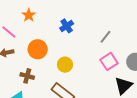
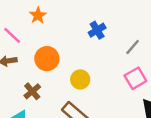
blue cross: (67, 26) -> (97, 30), moved
brown cross: (27, 76) -> (32, 91), turned 32

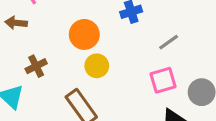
orange circle: (47, 59) -> (84, 34), moved

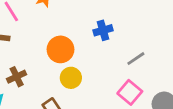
pink square: (163, 80) -> (130, 92), turned -35

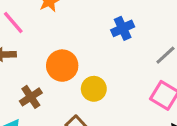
orange circle: (60, 49) -> (62, 66), moved

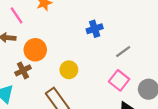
orange circle: (62, 66) -> (35, 50), moved

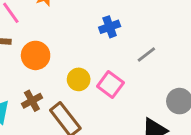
brown cross: (23, 70) -> (32, 101), moved
pink square: (119, 80) -> (110, 84), moved

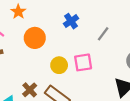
orange circle: (36, 55) -> (35, 38), moved
pink square: (110, 84) -> (83, 62), turned -30

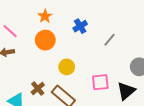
orange star: (18, 12) -> (45, 16), moved
pink square: (83, 62) -> (100, 82), moved

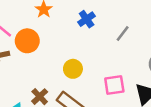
orange circle: (45, 40) -> (27, 41), moved

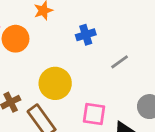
yellow circle: (73, 69) -> (55, 83), size x1.5

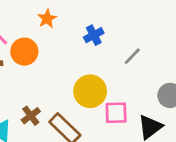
yellow circle: (55, 83) -> (90, 91), moved

